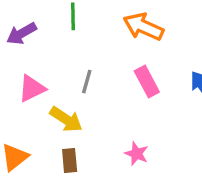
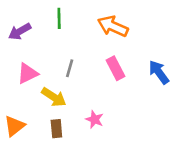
pink star: (136, 154) -> (94, 119), moved

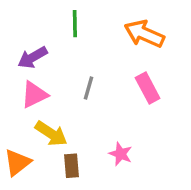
purple arrow: (20, 31) -> (33, 57), moved
yellow arrow: (54, 97) -> (51, 134), moved

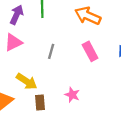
purple arrow: (33, 57) -> (17, 15), moved, turned 144
pink triangle: (34, 95) -> (13, 42), moved

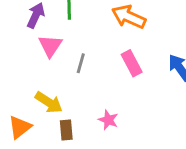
pink triangle: (13, 42) -> (50, 46), moved, turned -30

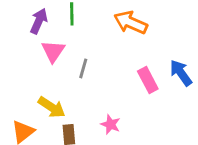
pink rectangle: (132, 63) -> (148, 80), moved

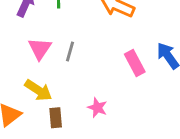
pink triangle: (53, 51) -> (40, 49), moved

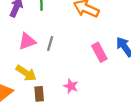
pink triangle: (40, 49) -> (27, 41), turned 36

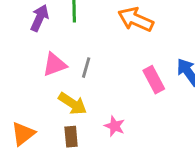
yellow arrow: (26, 73) -> (73, 104), moved

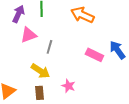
pink triangle: (55, 65) -> (28, 35), moved
pink rectangle: (154, 80) -> (94, 55), turned -36

